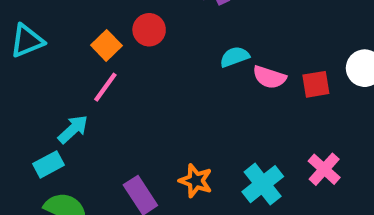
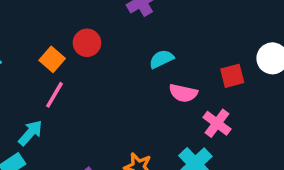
pink semicircle: (269, 77) -> (183, 93), moved
pink cross: (324, 169) -> (217, 123), moved

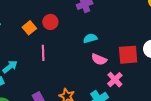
red square: (232, 76) -> (128, 55), size x1.5
pink line: (54, 95) -> (43, 53), moved, turned -42

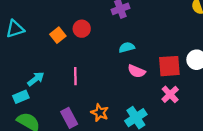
pink line: (43, 53) -> (75, 76), moved
pink cross: (115, 80) -> (170, 94), moved

